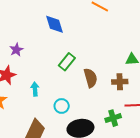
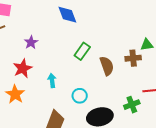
brown cross: (120, 82) -> (133, 58), moved

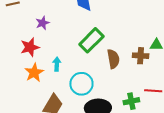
green rectangle: (82, 51) -> (91, 40), size x1.4
orange star: (15, 94) -> (34, 73), moved
cyan circle: (80, 96) -> (81, 84), size x1.5

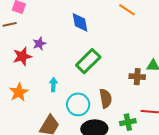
red star: (30, 47) -> (22, 56), moved
brown semicircle: (113, 59) -> (106, 98), moved
orange star: (34, 73) -> (19, 92), moved

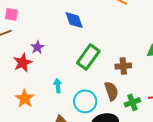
brown cross: (137, 77) -> (123, 66), moved
green cross: (128, 122) -> (132, 102), moved

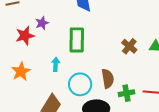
green rectangle: (88, 57) -> (77, 40), moved, turned -45
brown cross: (123, 66) -> (129, 46), moved, turned 35

